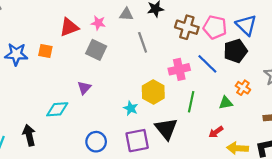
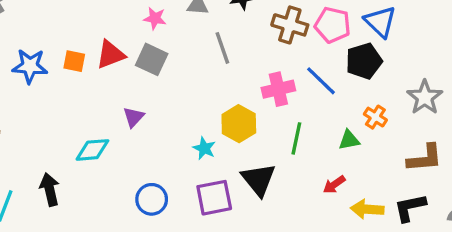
red triangle: (69, 27) -> (110, 55), moved

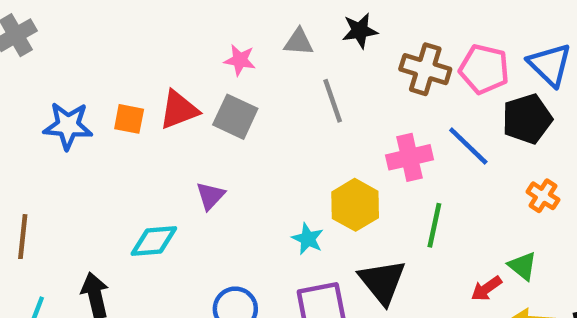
green triangle: (349, 140) -> (523, 266), moved, turned 50

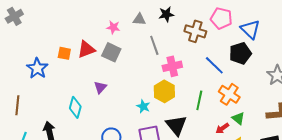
pink pentagon: (484, 69) -> (221, 18), moved
blue star: (68, 126) -> (37, 68), moved, turned 30
pink cross: (409, 157) -> (172, 66), moved
orange cross: (543, 196) -> (229, 94), moved, size x1.5
cyan diamond: (154, 241) -> (75, 107), turned -70

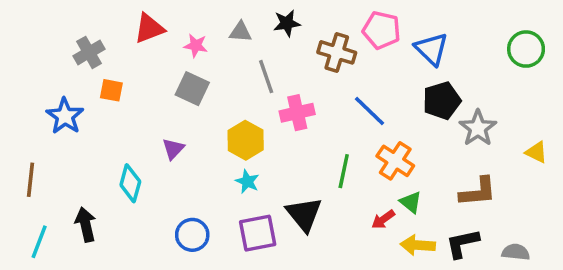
gray cross: (14, 16) -> (89, 52), moved
red triangle: (86, 49) -> (149, 28), moved
black pentagon: (240, 53) -> (442, 101), moved
yellow hexagon: (164, 91) -> (246, 140), moved

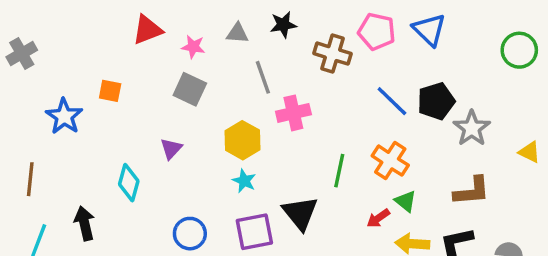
blue triangle: (431, 49) -> (429, 30), moved
gray cross: (89, 52) -> (22, 54), moved
blue line: (369, 111) -> (392, 101), moved

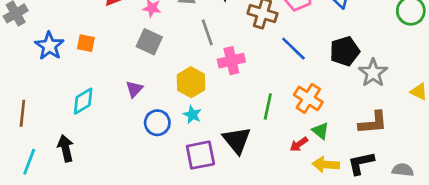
blue line: (392, 101) -> (293, 49), moved
blue star: (64, 116) -> (49, 46), moved
cyan diamond: (129, 183) -> (83, 101), moved, turned 44
blue circle: (190, 234) -> (157, 123), moved

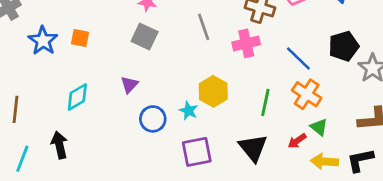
blue line: (293, 49) -> (298, 58), moved
pink cross: (231, 61) -> (246, 43), moved
yellow hexagon: (191, 82) -> (213, 91), moved
black triangle: (237, 140) -> (253, 148), moved

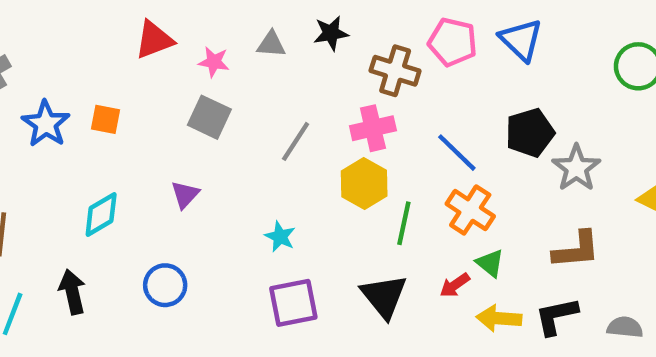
gray line: (204, 27) -> (296, 141), moved, turned 52
yellow hexagon: (213, 91) -> (364, 183), moved
blue circle: (153, 119) -> (165, 285), moved

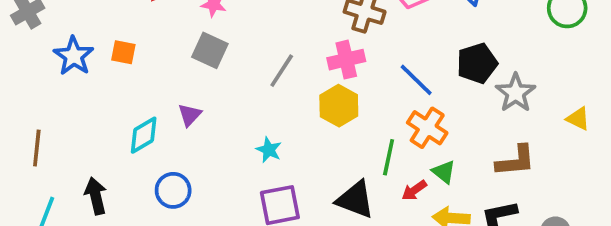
cyan diamond: (101, 214) -> (144, 135), moved
green line: (404, 223) -> (389, 157), moved
black triangle: (384, 296) -> (355, 200), turned -30

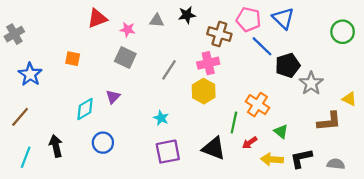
blue star: (74, 56) -> (30, 74), moved
blue line: (416, 80) -> (262, 46), moved
brown line: (37, 148) -> (20, 117), turned 35
brown L-shape: (516, 161) -> (329, 121), moved
green triangle: (444, 172) -> (281, 131), moved

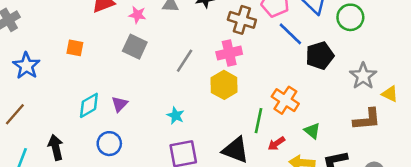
green circle: (343, 32) -> (350, 17), moved
gray star: (311, 83) -> (363, 76), moved
purple triangle: (113, 97) -> (119, 104), moved

